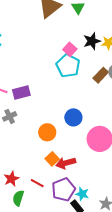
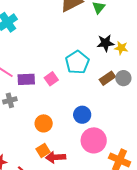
pink square: (70, 49) -> (51, 79), moved
blue circle: (73, 117) -> (82, 115), moved

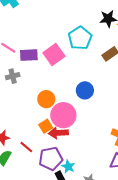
pink square: (51, 79) -> (54, 55), size x1.5
pink circle: (94, 140) -> (63, 115), moved

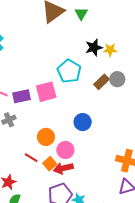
pink square: (54, 55) -> (46, 92), turned 30
pink circle: (63, 115) -> (65, 150), size x0.7
red line: (26, 147) -> (31, 158), moved

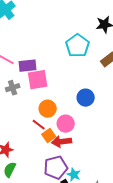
pink square: (46, 92) -> (38, 80), moved
red line: (31, 158) -> (39, 125), moved

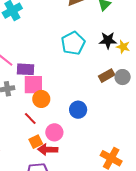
cyan pentagon: (77, 46) -> (73, 43), moved
orange circle: (48, 109) -> (41, 99), moved
red line: (39, 125) -> (30, 119), moved

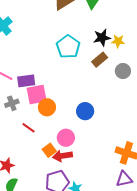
brown rectangle: (107, 76) -> (100, 60), moved
red line: (30, 119) -> (29, 128), moved

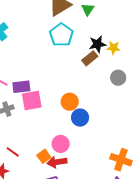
cyan pentagon: (68, 47) -> (61, 35), moved
brown rectangle: (100, 60) -> (90, 58), moved
orange circle: (47, 107) -> (70, 102), moved
red line: (29, 128) -> (13, 152), moved

